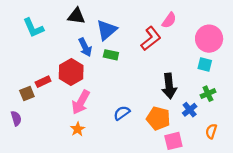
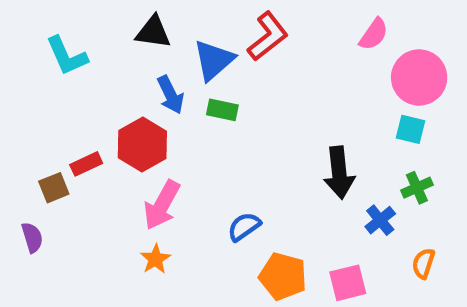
pink semicircle: (169, 20) -> (374, 34), moved
red L-shape: (151, 39) -> (268, 36), moved
orange pentagon: (158, 118) -> (283, 276), moved

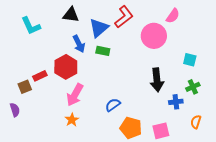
pink circle: (419, 77) -> (154, 36), moved
blue cross: (380, 220) -> (176, 102), turned 32

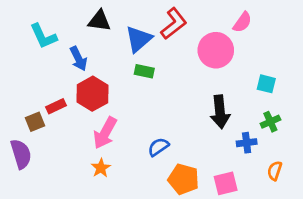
blue arrow: (79, 44) -> (78, 59), moved
purple semicircle: (15, 110) -> (21, 154), size x1.5

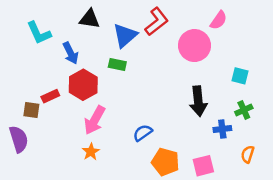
green rectangle: (144, 71) -> (117, 64), moved
brown square: (35, 122) -> (31, 110), turned 30

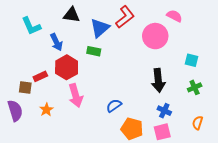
pink semicircle: (219, 20) -> (174, 16), turned -98
pink arrow: (95, 120) -> (76, 96), turned -45
blue cross: (222, 129) -> (164, 111), moved, turned 32
orange star: (91, 152) -> (46, 110), moved

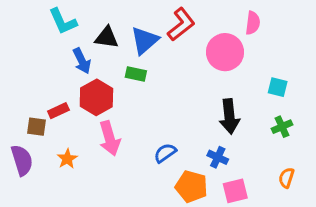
black triangle: (72, 15) -> (107, 38), moved
pink semicircle: (174, 16) -> (253, 23), turned 70
cyan L-shape: (31, 26) -> (63, 21), moved
blue cross: (164, 111) -> (218, 157), moved

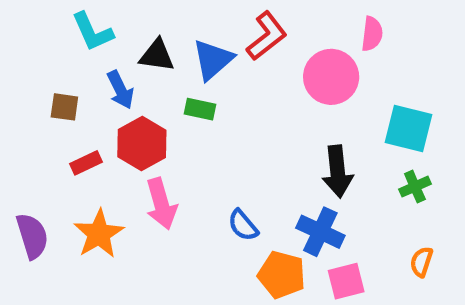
cyan square: (278, 87) -> (409, 128), size x1.6
brown square: (37, 127) -> (64, 107), moved
blue semicircle: (165, 153) -> (243, 225), turned -95
blue cross: (218, 157) -> (320, 232), size x1.5
orange star: (67, 159) -> (99, 234), size x1.6

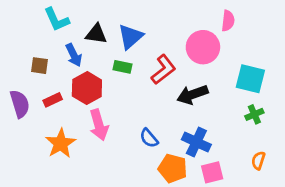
red L-shape: (267, 36) -> (163, 70), moved
black arrow: (338, 171) -> (192, 95), moved, turned 76
purple semicircle: (32, 236) -> (20, 104), moved

